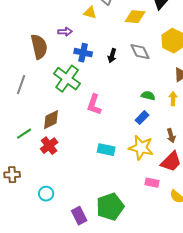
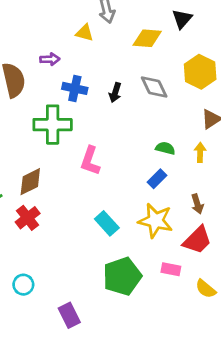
green cross: (67, 79) -> (53, 125), turned -36
cyan rectangle: (106, 150) -> (107, 223), turned 36
green pentagon: (110, 207) -> (122, 276), moved

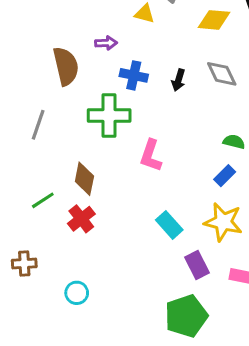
brown diamond: (30, 182) -> (84, 179), turned -52
green pentagon: (122, 276) -> (186, 316), moved
purple rectangle: (69, 315) -> (197, 265), moved

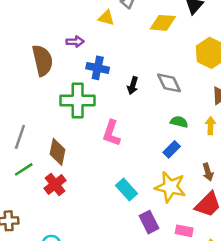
gray diamond: (222, 74) -> (169, 83), moved
black arrow: (178, 80) -> (133, 85), moved
gray line: (38, 125) -> (20, 137), moved

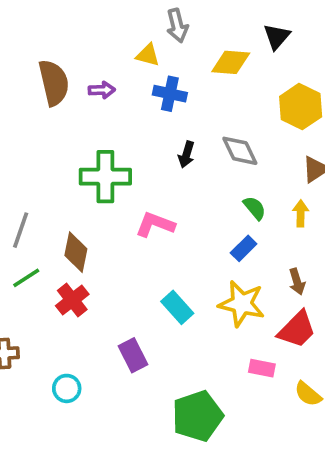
brown semicircle: (42, 60) -> (54, 83), moved
blue cross: (98, 68) -> (170, 94), moved
green semicircle: (179, 122) -> (255, 208), turned 36
pink L-shape: (111, 133) -> (155, 224), turned 92
purple rectangle: (149, 222) -> (133, 355), moved

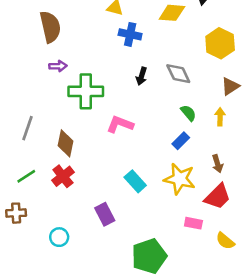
purple arrow: (102, 90) -> (58, 66), moved
green line: (26, 278) -> (26, 176), moved

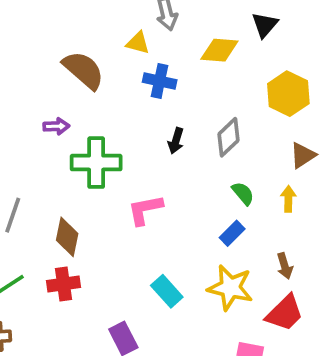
brown semicircle: (50, 27) -> (83, 70), moved, turned -36
gray diamond: (178, 74) -> (228, 137), turned 72
pink L-shape: (120, 124) -> (145, 210), turned -32
red cross: (63, 176) -> (64, 284), turned 30

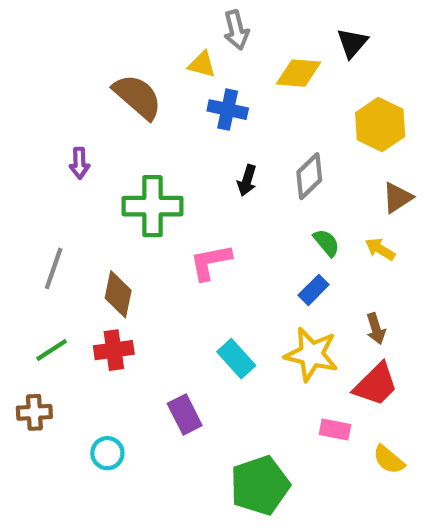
purple arrow: (56, 126) -> (79, 163), moved, turned 90
yellow arrow: (288, 199) -> (380, 249), turned -60

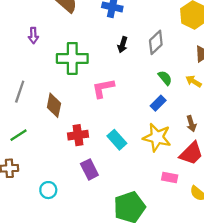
red cross: (114, 350) -> (78, 135), moved

